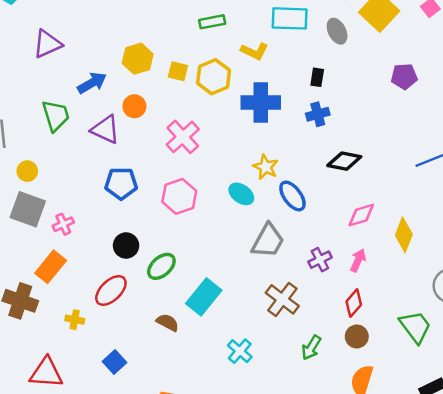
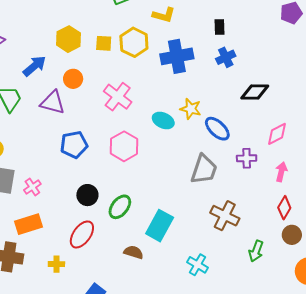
cyan ellipse: (241, 194) -> (163, 120), moved
purple cross: (320, 260) -> (247, 158), moved, turned 36
orange rectangle: (51, 267) -> (28, 224), turned 44

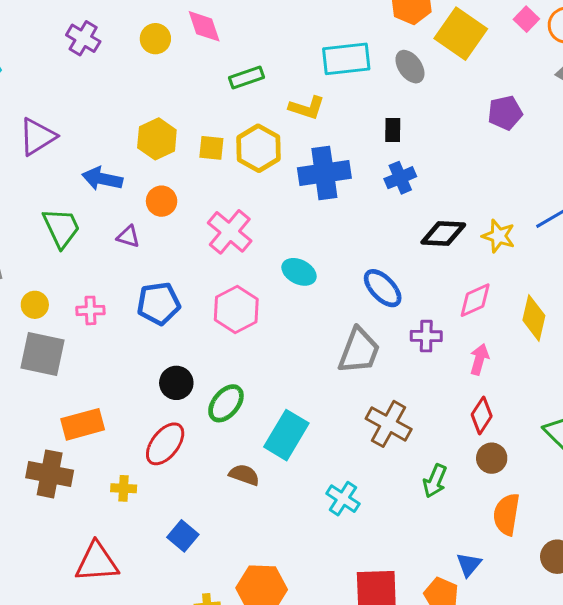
blue arrow: (34, 66) -> (102, 179), turned -130
purple triangle: (53, 102) -> (128, 237), size x0.6
yellow star: (191, 109) -> (499, 236), moved
pink cross: (32, 187) -> (90, 310), moved, turned 30

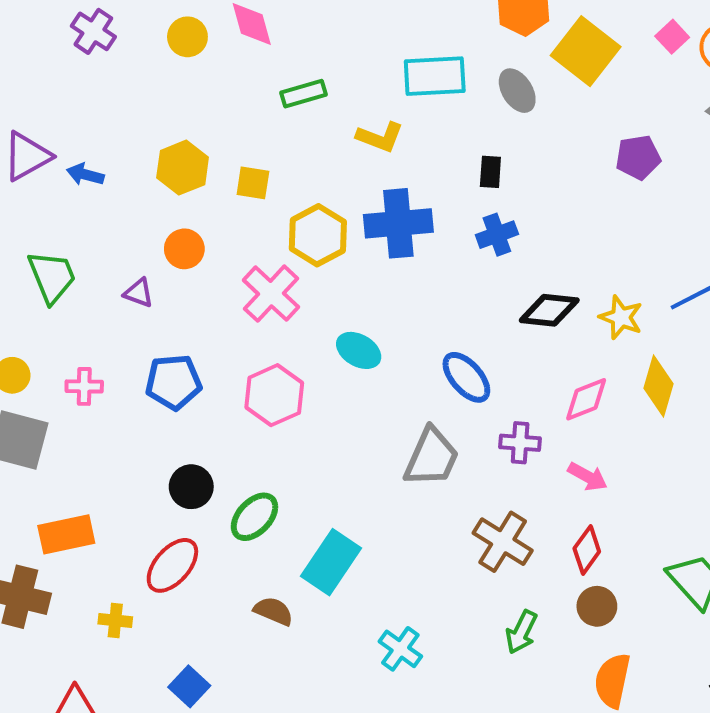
yellow hexagon: (259, 148) -> (318, 235), moved
blue arrow: (102, 179) -> (85, 175), moved, size x0.7
yellow diamond: (534, 318) -> (659, 386), moved
pink arrow: (479, 359) -> (588, 477), turned 100
brown cross: (389, 424) -> (503, 542), moved

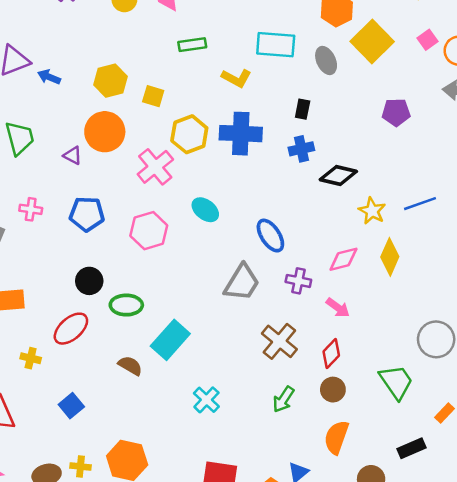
orange circle: (184, 249) -> (105, 132), size x1.6
black diamond: (549, 310) -> (338, 175), moved
green ellipse: (254, 517) -> (126, 305), turned 40

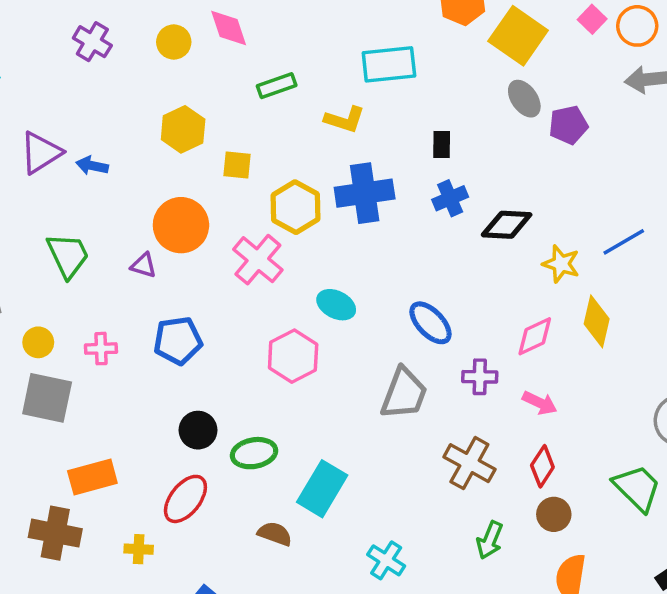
gray ellipse: (326, 60) -> (524, 99), moved
yellow hexagon: (110, 81) -> (183, 129), moved
pink hexagon: (149, 231) -> (293, 356), moved

